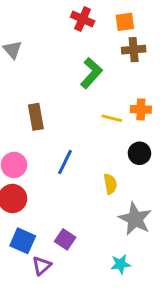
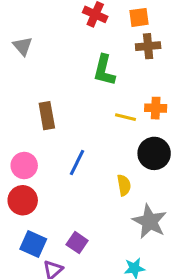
green L-shape: (91, 73) -> (104, 70), turned 152
black circle: (139, 153) -> (154, 153), size x1.4

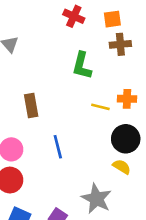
blue line: (77, 162) -> (58, 147), turned -40
yellow semicircle: (124, 185) -> (122, 167), moved, turned -48
gray star: (150, 221) -> (96, 199), moved

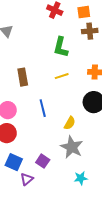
yellow line: (100, 107) -> (62, 76), moved, turned -32
yellow semicircle: (122, 167) -> (70, 123), moved, turned 88

